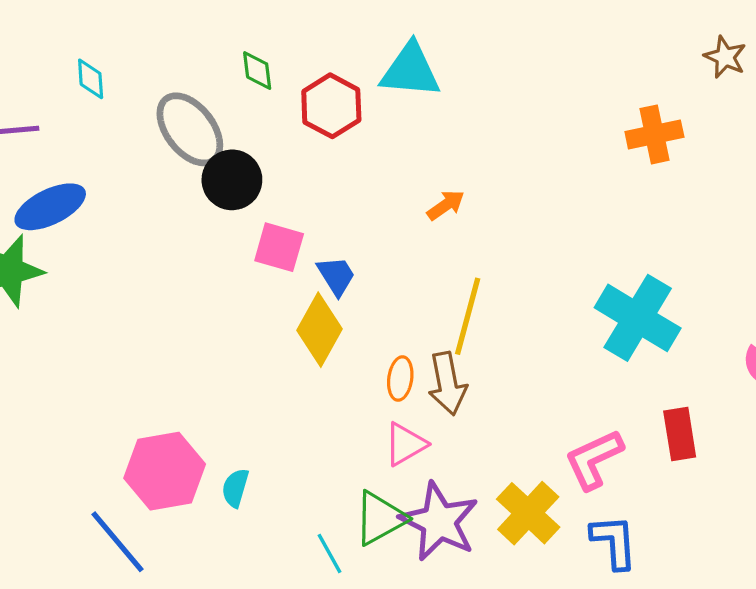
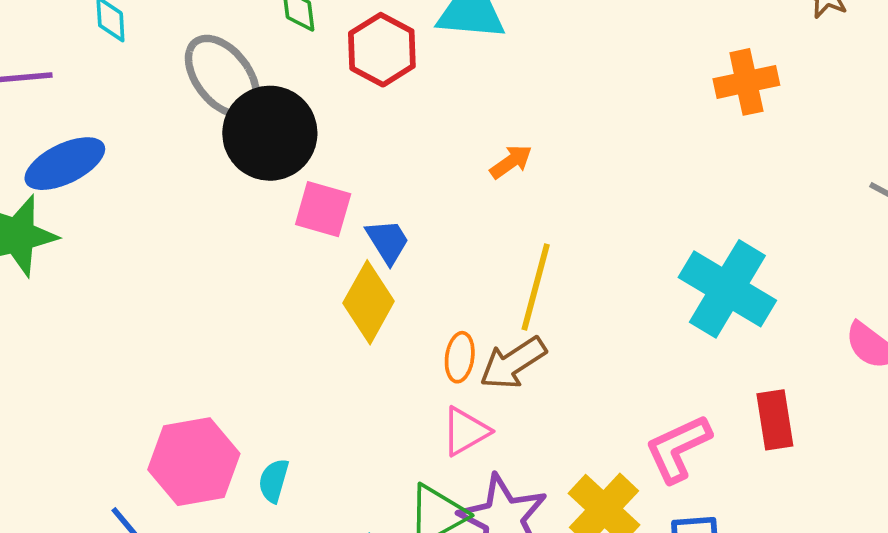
black circle: (232, 180) -> (270, 133), size x1.4
brown arrow: (447, 384) -> (513, 363), turned 68

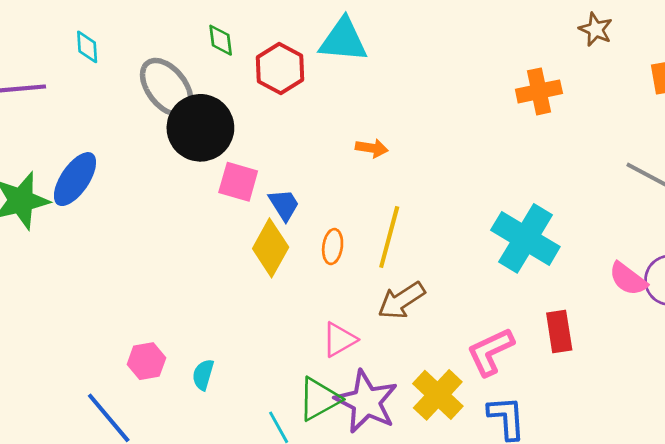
orange arrow: (511, 162) -> (372, 148), turned 44
blue ellipse: (65, 164) -> (75, 179), moved, turned -30
orange ellipse: (460, 357) -> (333, 247), moved
brown arrow: (513, 363) -> (401, 300), moved
pink hexagon: (194, 462) -> (146, 361), size x0.6

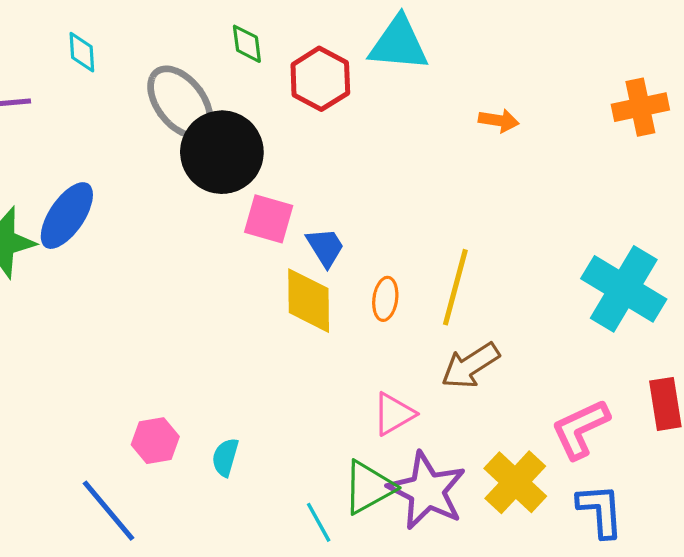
orange arrow: (372, 148) -> (499, 120), moved
yellow diamond: (271, 248) -> (309, 301), turned -30

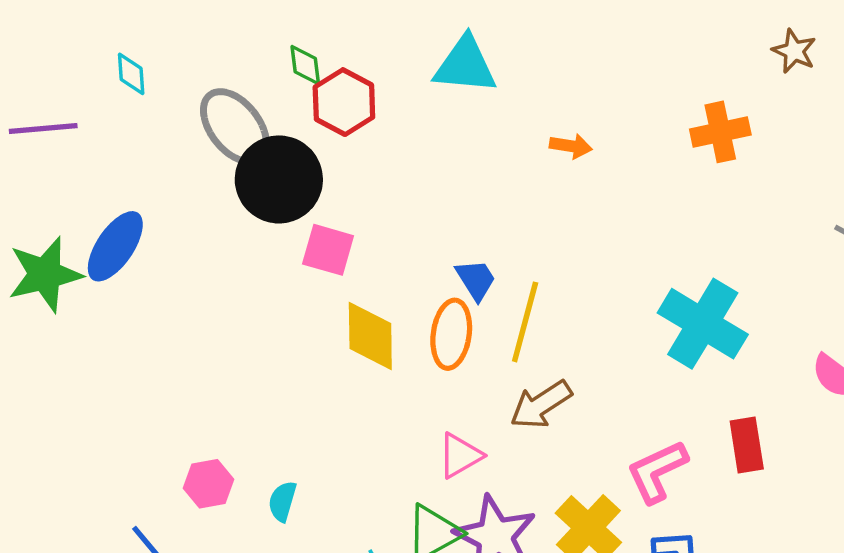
red hexagon: (320, 79) -> (344, 102), moved
blue trapezoid: (325, 247) -> (476, 280), moved
orange ellipse: (385, 299) -> (451, 334), size x1.5

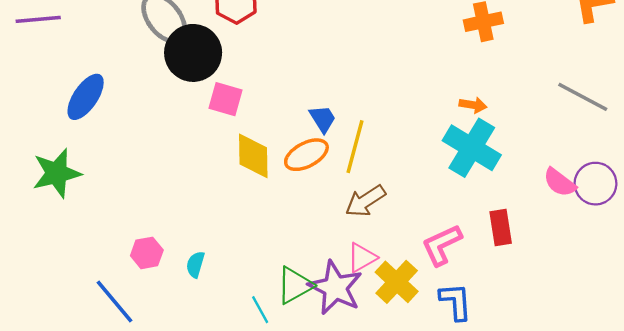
orange arrow: (571, 146) -> (473, 105), moved
green star: (45, 274) -> (57, 173), moved
orange ellipse: (451, 334) -> (306, 155), turned 54
pink triangle: (460, 456) -> (362, 258), moved

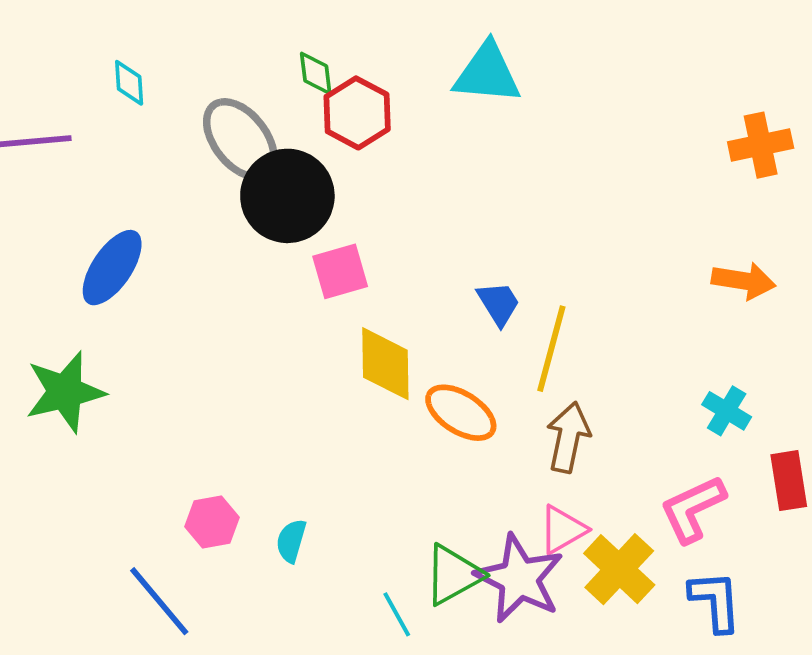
pink square: (225, 99) -> (340, 271), turned -32
orange arrow: (473, 105) -> (744, 281), size x1.4
cyan cross: (472, 148) -> (727, 411), moved, size x0.5
orange ellipse: (306, 155) -> (461, 413), moved, turned 60
brown arrow: (365, 201) -> (568, 437), turned 135

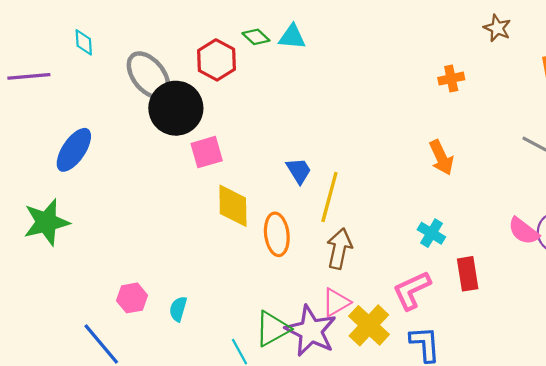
green diamond: (316, 73) -> (256, 37), moved, turned -40
cyan triangle: (487, 73) -> (292, 37), size x0.7
orange cross: (761, 145) -> (451, 79), size x0.7
orange arrow: (744, 281) -> (441, 158), turned 56
orange ellipse: (461, 413) -> (277, 234), turned 51

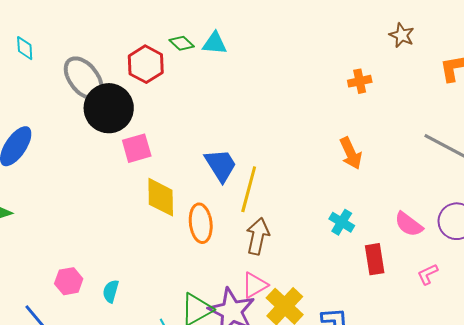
blue trapezoid: (299, 171) -> (221, 165), size x1.4
pink semicircle: (524, 231) -> (409, 224), moved
pink L-shape: (412, 290) -> (428, 274), moved, size x0.6

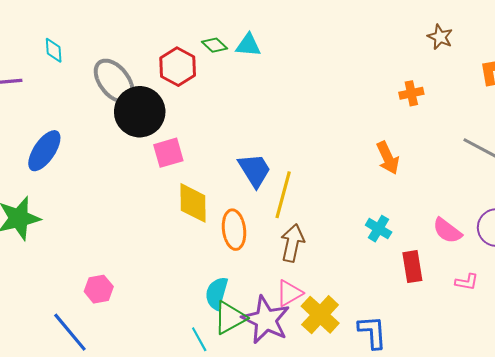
orange cross: (360, 81) -> (411, 93), moved
pink L-shape: (428, 274) -> (467, 282), turned -145
cyan semicircle: (111, 291) -> (217, 293), moved, size x1.4

